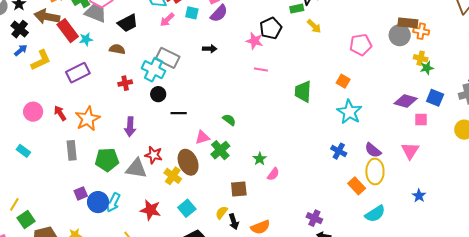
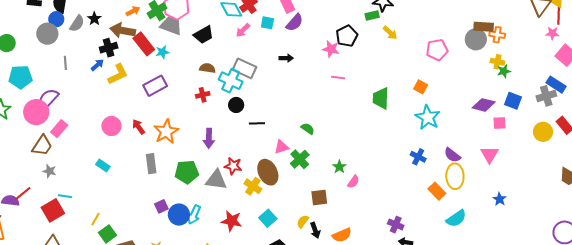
black cross: (20, 29) -> (109, 48), moved, turned 36
brown semicircle: (117, 49) -> (207, 68), moved

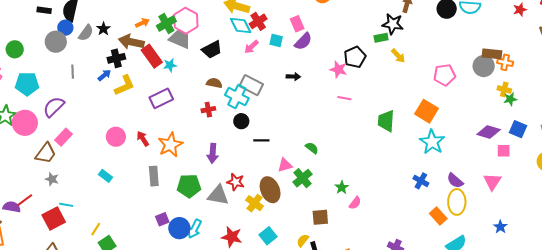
orange square: (421, 87) -> (426, 111), size x1.6
pink circle: (36, 112) -> (25, 123), moved

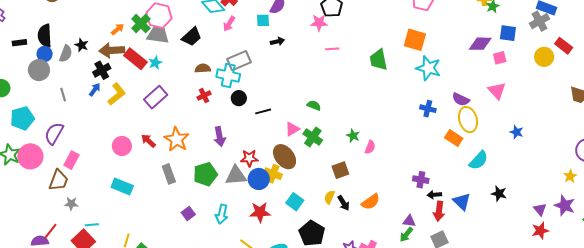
cyan square: (276, 40) -> (263, 20), moved
gray rectangle: (251, 85) -> (239, 61), turned -35
cyan rectangle: (106, 176) -> (122, 186), size x1.5
blue circle: (179, 228) -> (259, 179), moved

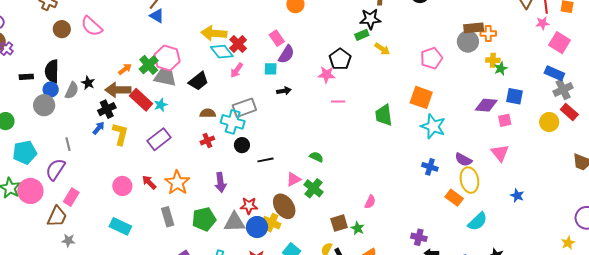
gray cross: (539, 21) -> (563, 90), moved
yellow L-shape: (117, 94) -> (120, 134), turned -40
gray line: (63, 95) -> (68, 144), moved
green star: (353, 136) -> (358, 228), moved

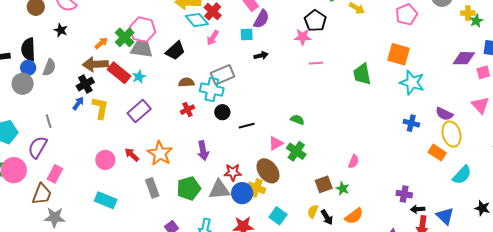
black star: (88, 83) -> (61, 30), moved
gray star: (68, 240) -> (55, 217), size x1.5

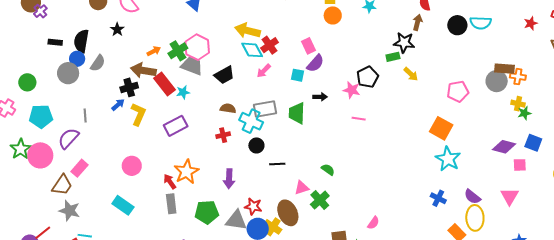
black arrow: (261, 56) -> (320, 97), moved
green trapezoid: (362, 74) -> (297, 113), moved
red arrow: (132, 155) -> (170, 182), moved

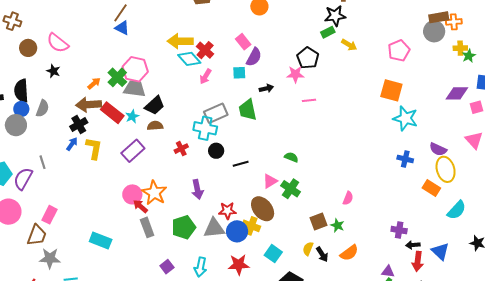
black trapezoid: (224, 75) -> (155, 105), moved
brown semicircle: (228, 108) -> (155, 126), moved
purple semicircle: (69, 138) -> (23, 179), moved
pink circle: (132, 166) -> (132, 194), moved

